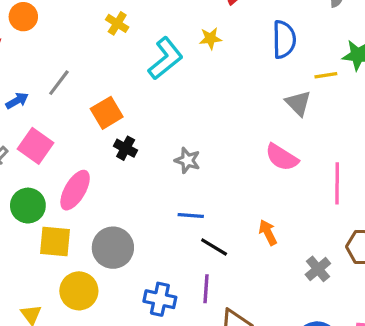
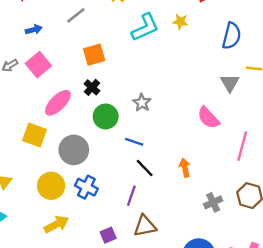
gray line: (59, 83) -> (76, 15), moved
black cross: (126, 148) -> (92, 87), moved
green circle: (28, 206) -> (106, 116), moved
yellow circle: (79, 291) -> (51, 186), moved
blue cross: (160, 299) -> (86, 187), moved

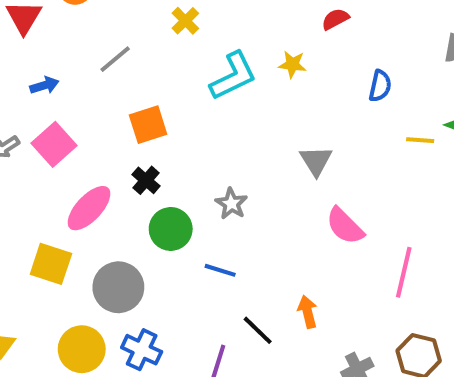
blue semicircle: (232, 36) -> (380, 86), size x0.7
gray triangle: (230, 83) -> (316, 161), moved
black line: (145, 168) -> (258, 330), moved

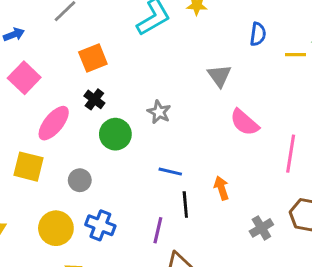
blue semicircle: (380, 86) -> (258, 34), moved
blue line: (220, 270) -> (170, 172), moved
gray circle: (118, 287) -> (80, 180), size x0.6
black line: (258, 330) -> (185, 205), turned 45

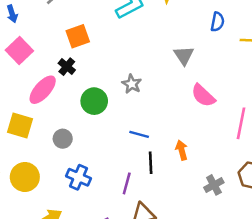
blue arrow: (14, 35) -> (12, 14), turned 91
black cross: (94, 99) -> (67, 67), moved
yellow circle: (56, 228) -> (25, 177), moved

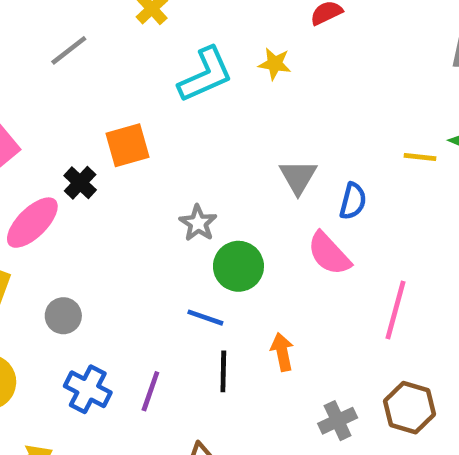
blue semicircle: (217, 22) -> (353, 201), moved
orange square: (78, 36) -> (128, 145), moved
green circle: (94, 101) -> (238, 266), moved
purple line: (127, 183) -> (150, 391), moved

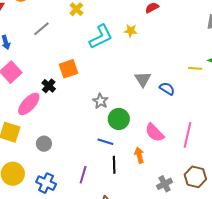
blue semicircle: (353, 201) -> (167, 89), turned -70
pink semicircle: (329, 254) -> (155, 133), moved
blue cross: (88, 389) -> (46, 183), moved

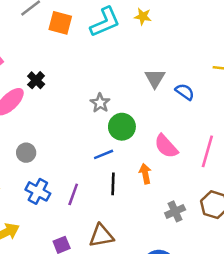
orange square: (69, 69) -> (60, 23), moved, turned 30
blue line: (105, 142) -> (104, 154), turned -42
blue cross: (46, 183) -> (38, 191), moved

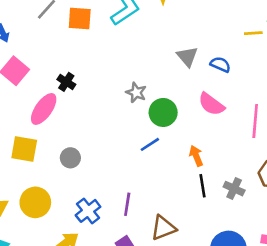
pink semicircle: (166, 146) -> (211, 104), moved
black line: (113, 184) -> (203, 186), moved
blue cross: (38, 191) -> (88, 211), moved, turned 35
purple line: (73, 194) -> (127, 204), moved
gray cross: (175, 211) -> (234, 189), turned -30

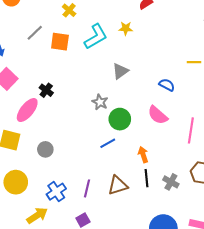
gray triangle: (187, 57) -> (120, 71), moved, turned 30
brown triangle: (163, 228) -> (118, 185), moved

